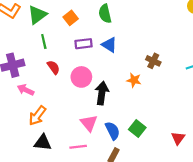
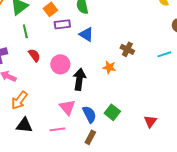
purple rectangle: (83, 44) -> (62, 24), moved

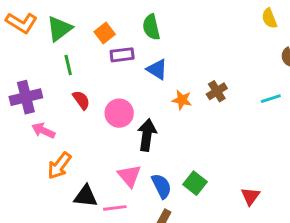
brown cross: (127, 49) -> (217, 91), turned 32
orange star: (109, 67) -> (182, 100), moved
black triangle: (24, 125) -> (86, 196), moved

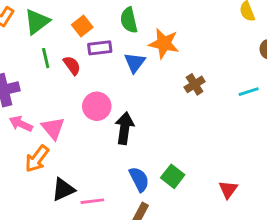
blue triangle: (157, 69) -> (135, 62), turned 35
red semicircle: (81, 100) -> (72, 65), moved
orange star: (182, 100) -> (164, 43), moved, size x1.5
pink triangle: (129, 176) -> (53, 128), moved
black triangle: (86, 196) -> (63, 189), turned -30

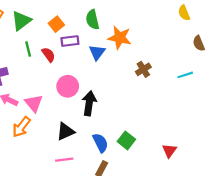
black triangle: (63, 189) -> (65, 131), moved

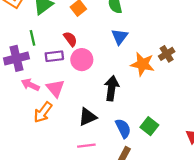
orange star: (120, 38) -> (143, 64), moved
purple rectangle: (70, 41) -> (54, 56), moved
green line: (28, 49) -> (33, 38), moved
pink circle: (68, 86) -> (82, 60), moved

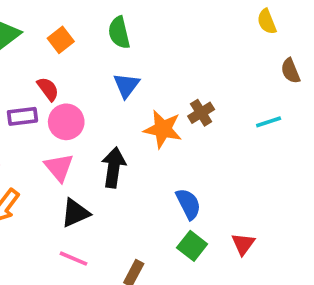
pink triangle: (55, 88) -> (59, 167), moved
green square: (149, 126) -> (192, 246), moved
blue semicircle: (123, 128) -> (188, 204), moved
pink line: (86, 146) -> (74, 259), turned 30

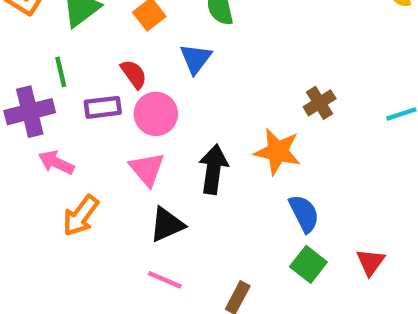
blue triangle: (126, 85) -> (196, 59), moved
orange star: (163, 129) -> (278, 152), moved

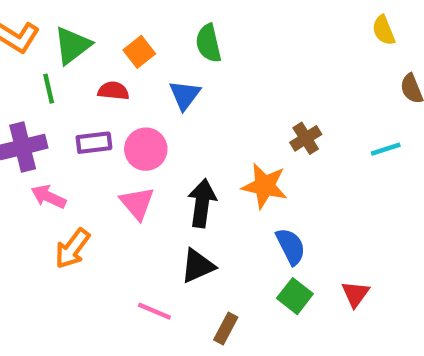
green line: (61, 72) -> (49, 89), moved
red semicircle: (134, 74) -> (113, 91), moved, turned -48
black triangle: (167, 225) -> (198, 266), moved

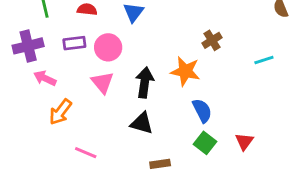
cyan line: (386, 149) -> (264, 60), moved
black triangle: (198, 266) -> (142, 123), turned 40
pink line: (154, 311) -> (86, 153), moved
brown rectangle: (226, 329) -> (160, 164), turned 54

